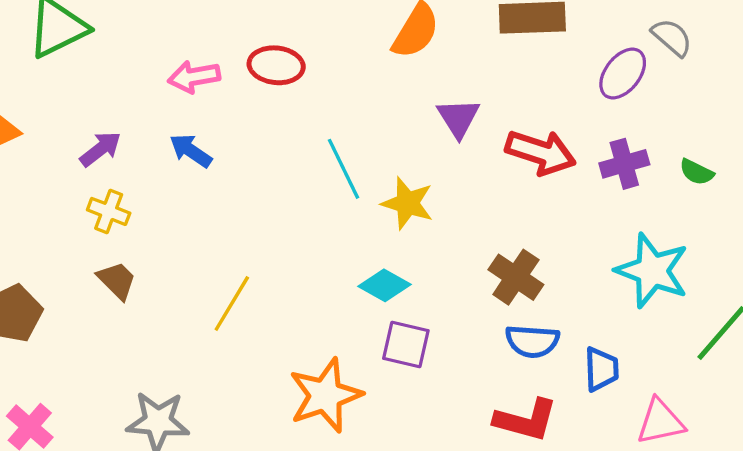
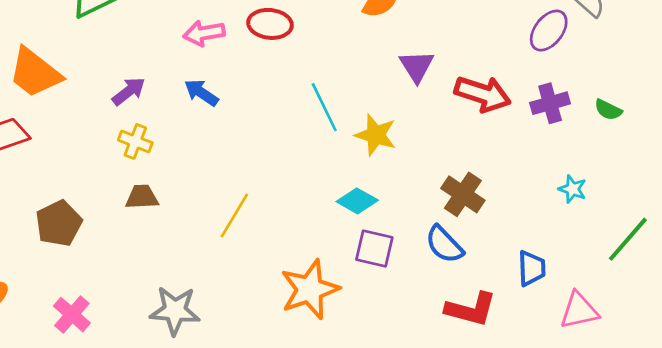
cyan star: (652, 271) -> (573, 189), size x0.5
brown trapezoid: (117, 280) -> (142, 197), turned -48
blue semicircle: (532, 341) -> (444, 245), moved, turned 42

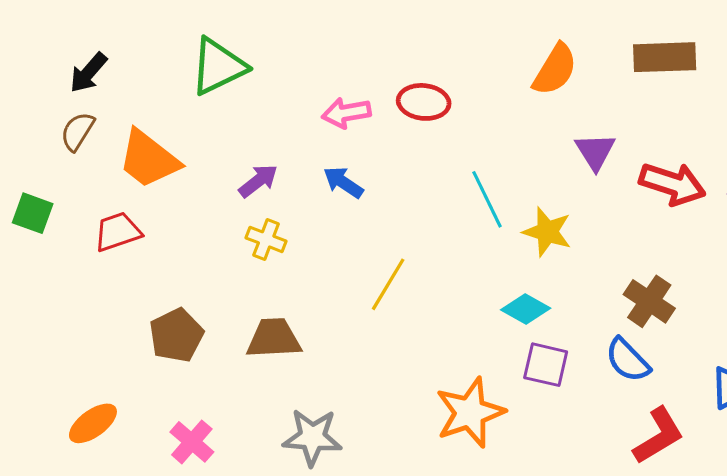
brown trapezoid: (142, 197) -> (274, 338), moved, size x1.4
yellow line: (234, 215) -> (388, 284), moved
red L-shape: (471, 309) -> (658, 436), turned -46

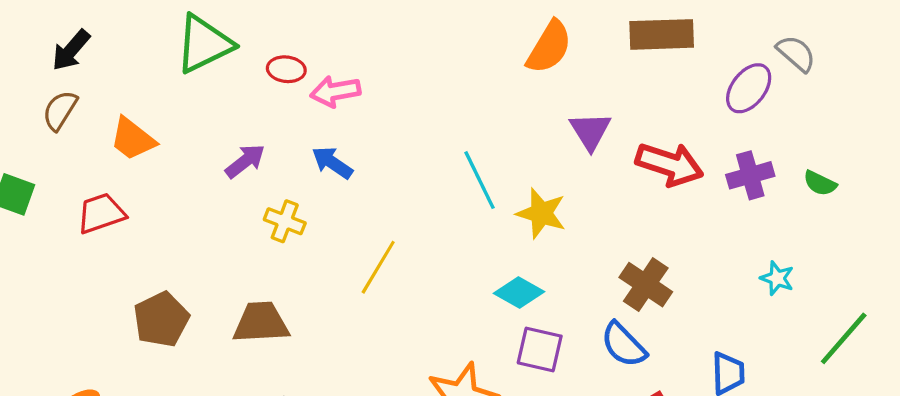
red ellipse: (424, 102) -> (286, 69), moved, size x0.7
orange trapezoid: (149, 159) -> (133, 139), size x0.7
yellow cross: (266, 239) -> (285, 221), moved

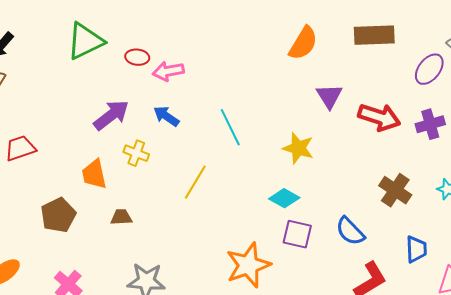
orange trapezoid: (133, 139) -> (94, 174), moved, turned 40
purple arrow: (245, 161) -> (111, 115), size x1.4
cyan line: (479, 180) -> (230, 127), moved
brown cross: (646, 285) -> (395, 190), moved
brown trapezoid: (261, 323) -> (121, 217), size x0.6

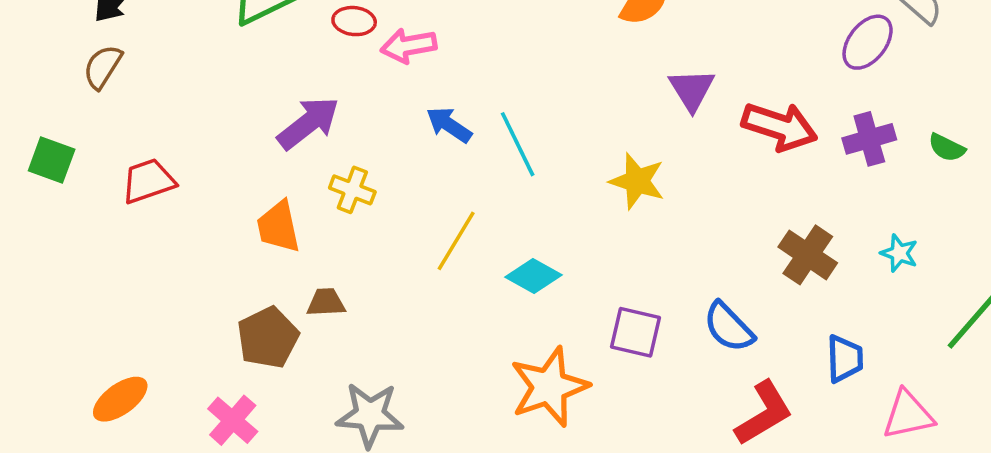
blue arrow: (166, 116) -> (449, 125), moved
cyan diamond: (284, 198) -> (533, 276), moved
brown pentagon: (58, 215) -> (268, 338), moved

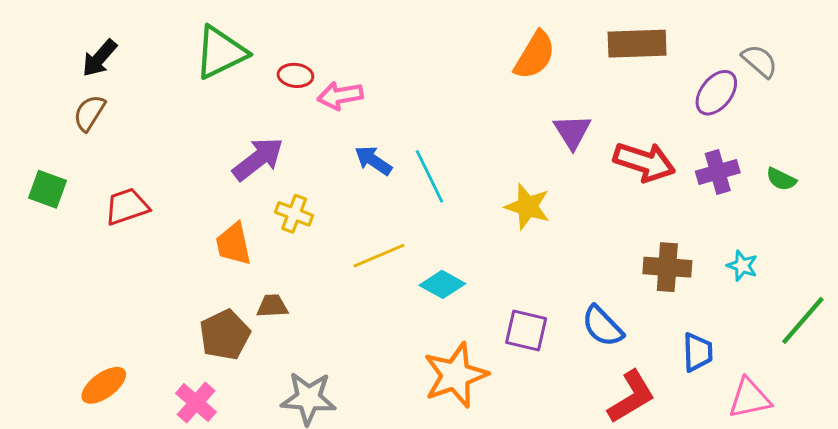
yellow line: (456, 241) -> (379, 256), turned 36
brown cross: (808, 255) -> (667, 267), turned -30

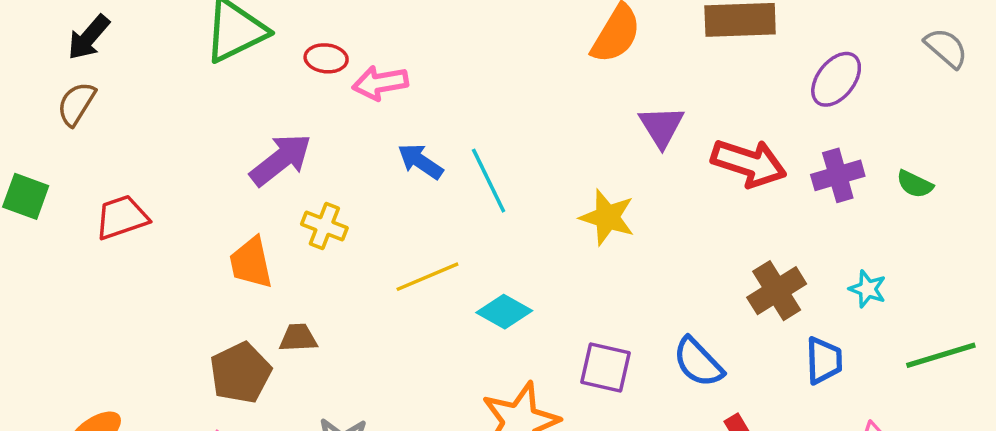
gray semicircle: (760, 61) -> (946, 48), moved
brown cross: (667, 267) -> (777, 291), turned -36
green line: (803, 320) -> (941, 355), turned 32
blue trapezoid: (698, 352) -> (824, 360), moved

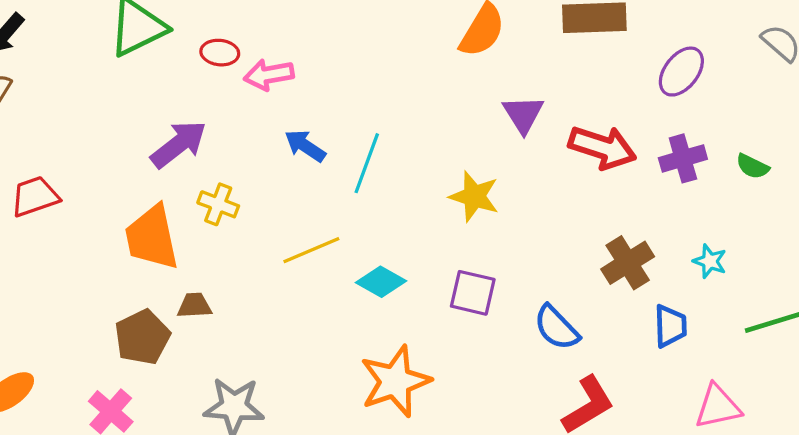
cyan line: (489, 181) -> (367, 163), turned 46
orange trapezoid: (251, 263) -> (152, 238), size x1.4
purple square: (606, 367) -> (473, 293), moved

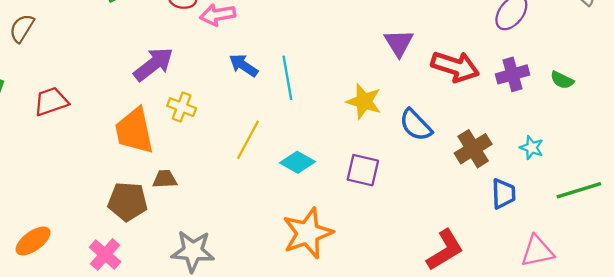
cyan line: (367, 163) -> (287, 78), turned -30
yellow line: (311, 250) -> (248, 140), turned -39
blue semicircle: (556, 328) -> (416, 125), moved
brown pentagon: (142, 337) -> (128, 202), turned 30

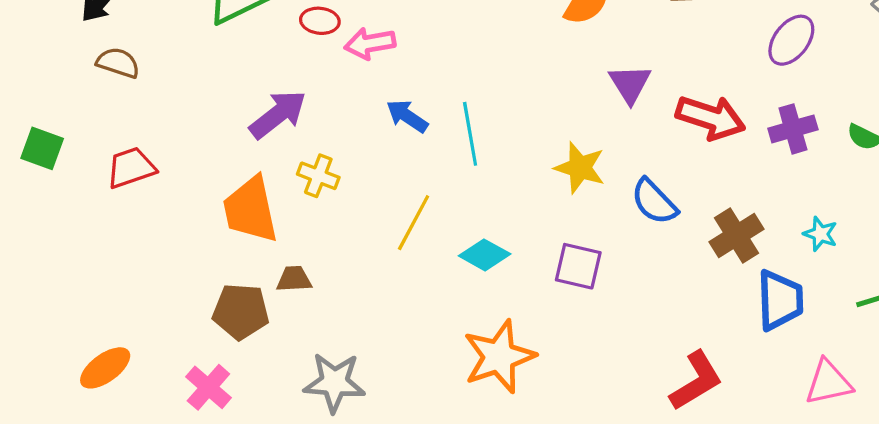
brown semicircle: (22, 28) -> (118, 63), moved, turned 76
blue trapezoid: (503, 194) -> (780, 300), size x1.4

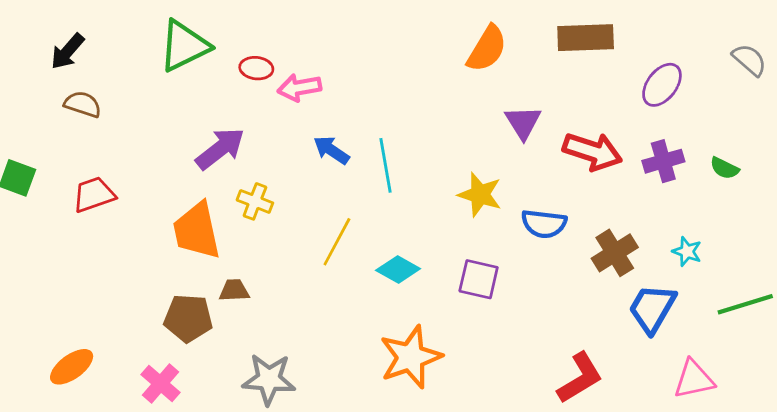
blue semicircle: (654, 202) -> (544, 224), turned -39
blue trapezoid: (780, 300) -> (652, 308), turned -148

